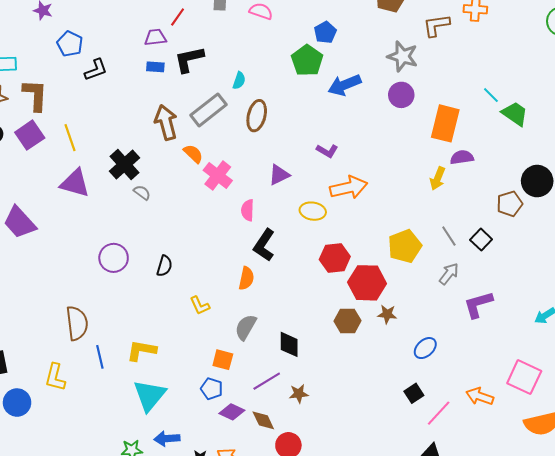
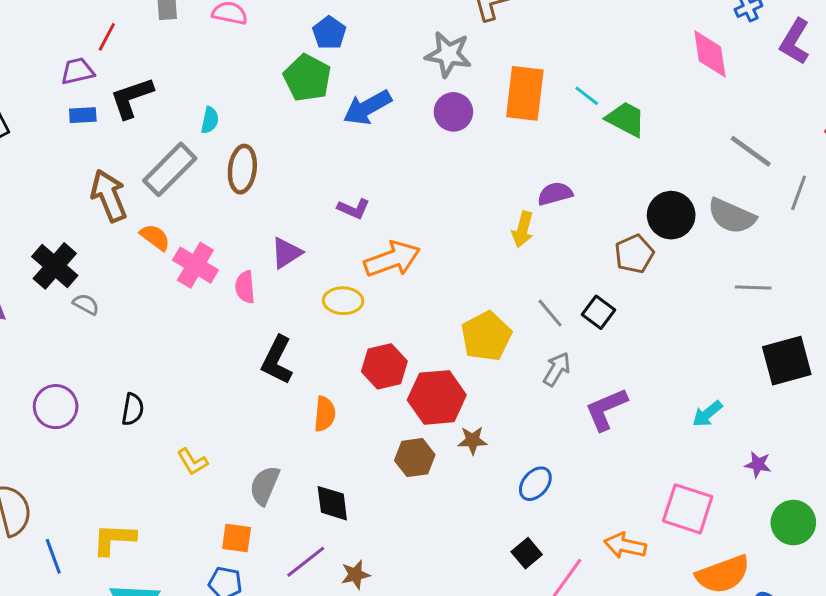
orange rectangle: (445, 123) -> (525, 93), moved
pink semicircle: (248, 210) -> (245, 287), moved
orange semicircle: (246, 278) -> (325, 414), moved

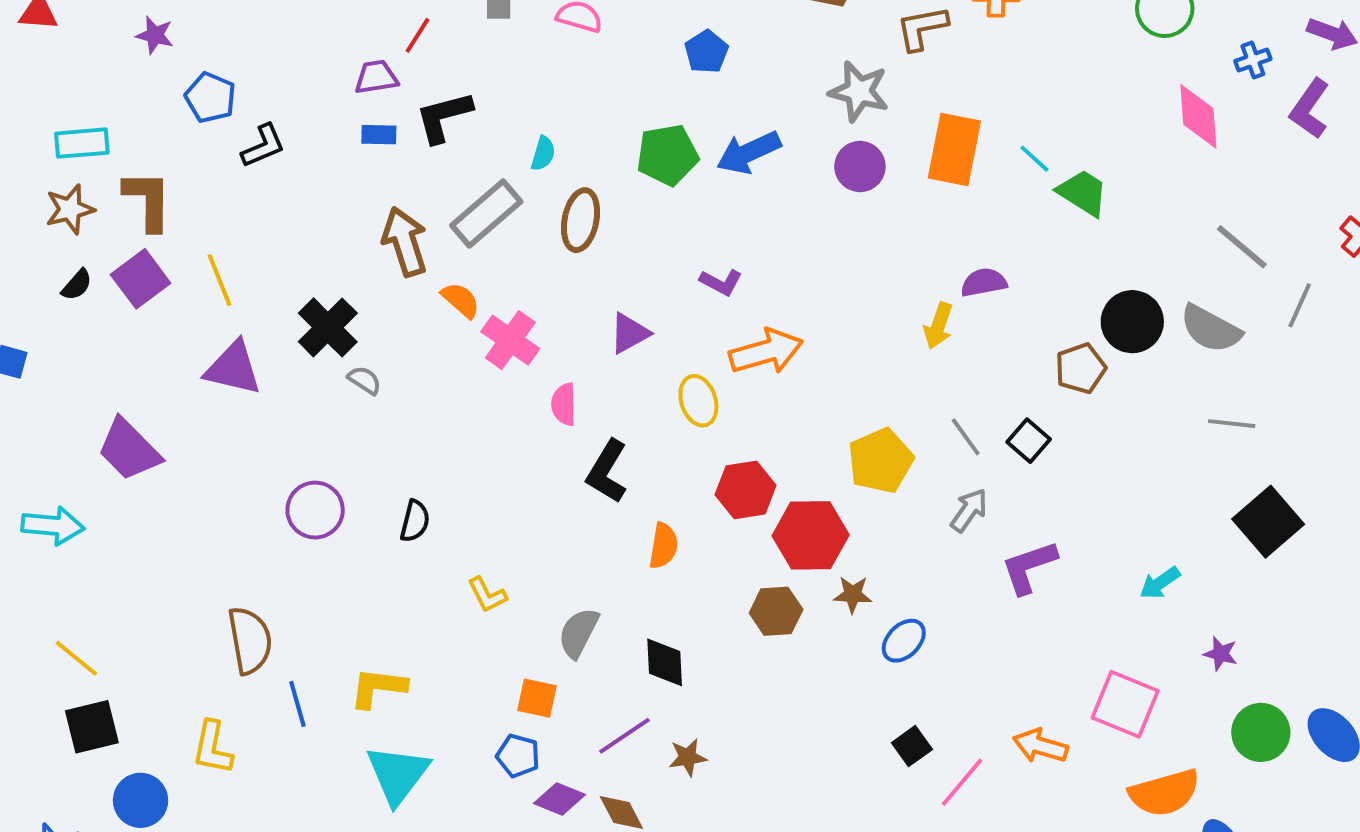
green pentagon: (307, 78) -> (667, 155), moved, turned 30
pink semicircle: (245, 287) -> (564, 404), moved
yellow ellipse: (343, 301) -> (698, 401), turned 66
black square: (787, 361) -> (1268, 522), turned -30
blue ellipse: (535, 484) -> (904, 641), moved

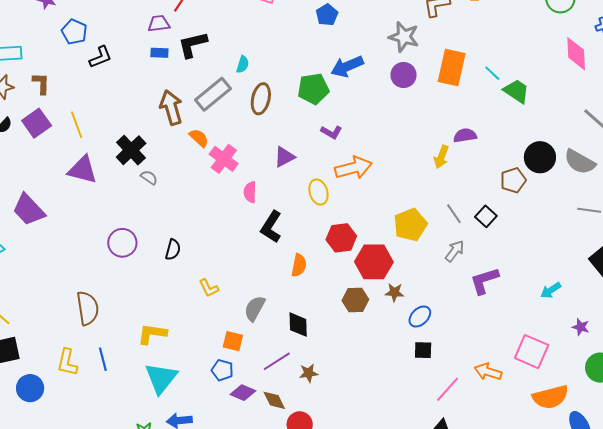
green pentagon: (667, 155) -> (313, 89), moved
brown L-shape: (148, 200) -> (41, 83), size x0.7
blue line: (297, 704) -> (103, 359), moved
black square: (912, 746) -> (423, 350), moved, turned 36

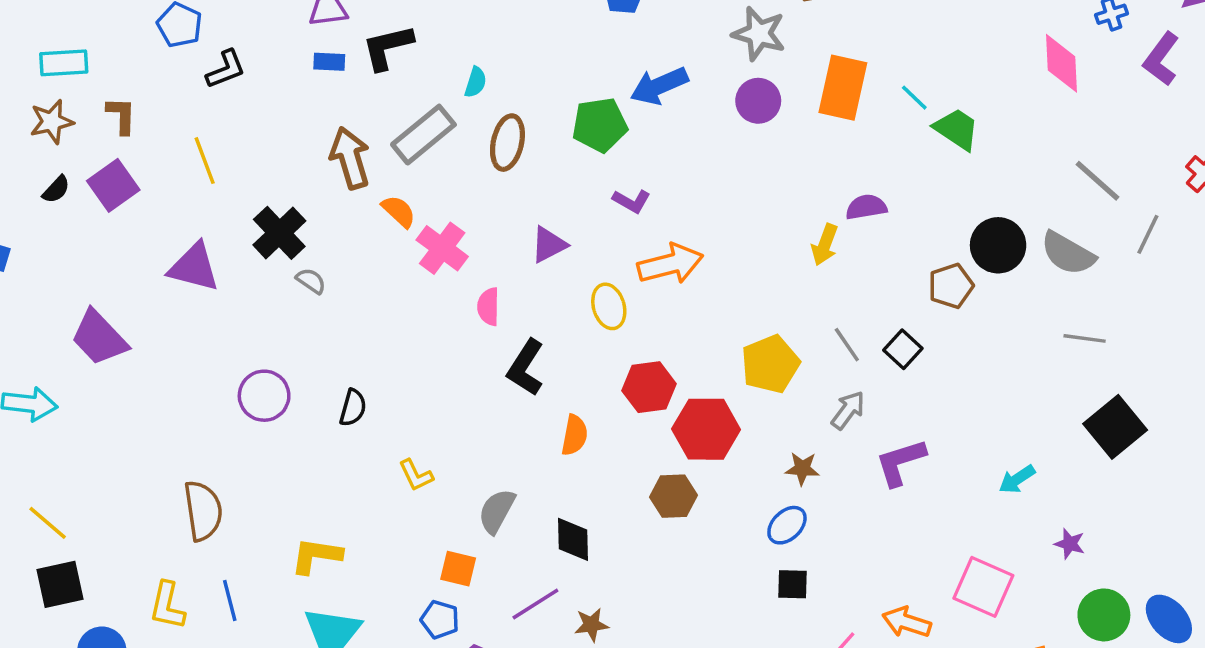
yellow line: (77, 125) -> (205, 161), moved
brown star: (394, 292) -> (802, 469), moved

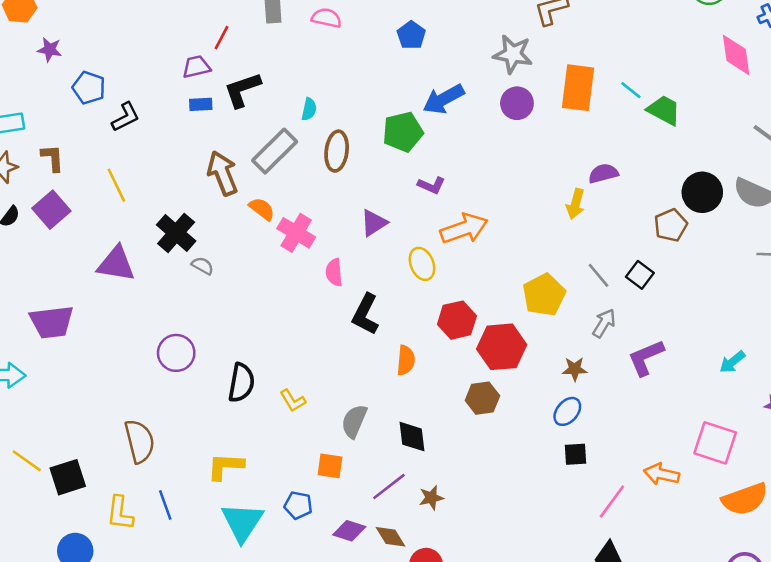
purple trapezoid: (99, 338) -> (52, 322), turned -48
black semicircle: (353, 408) -> (241, 383), moved, size x1.4
black square: (60, 584) -> (68, 477), moved
blue pentagon: (440, 620) -> (298, 505), moved

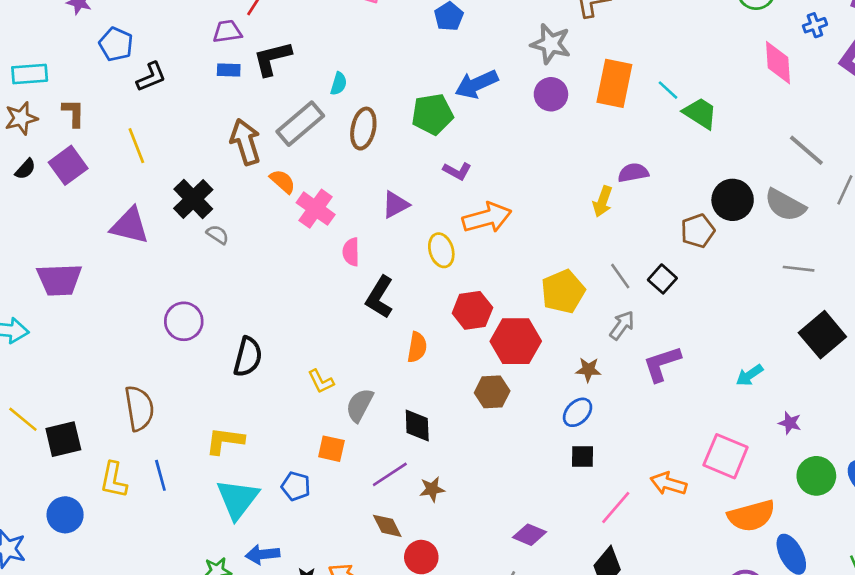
yellow L-shape: (293, 401) -> (321, 381), moved
purple diamond: (349, 531) -> (530, 535), moved

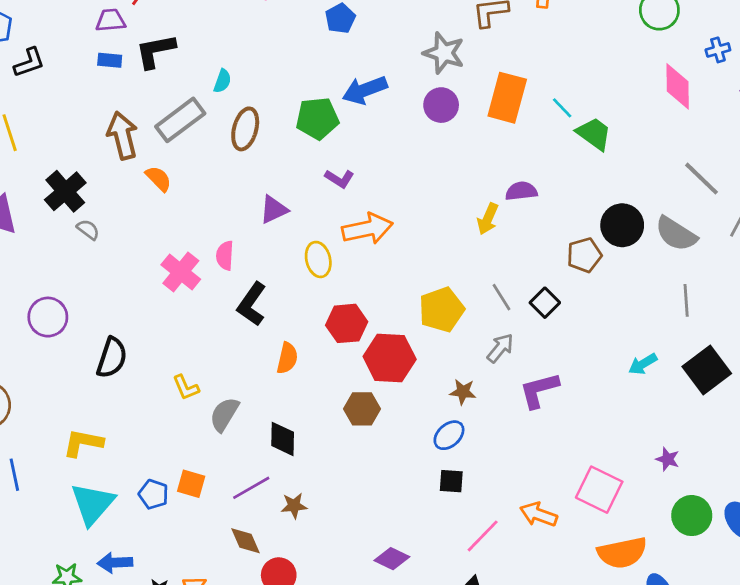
pink cross: (316, 209) -> (181, 272), moved
gray line: (799, 269) -> (686, 300), turned 76
cyan arrow: (750, 375) -> (643, 364), moved
orange square: (331, 449) -> (191, 484), moved

